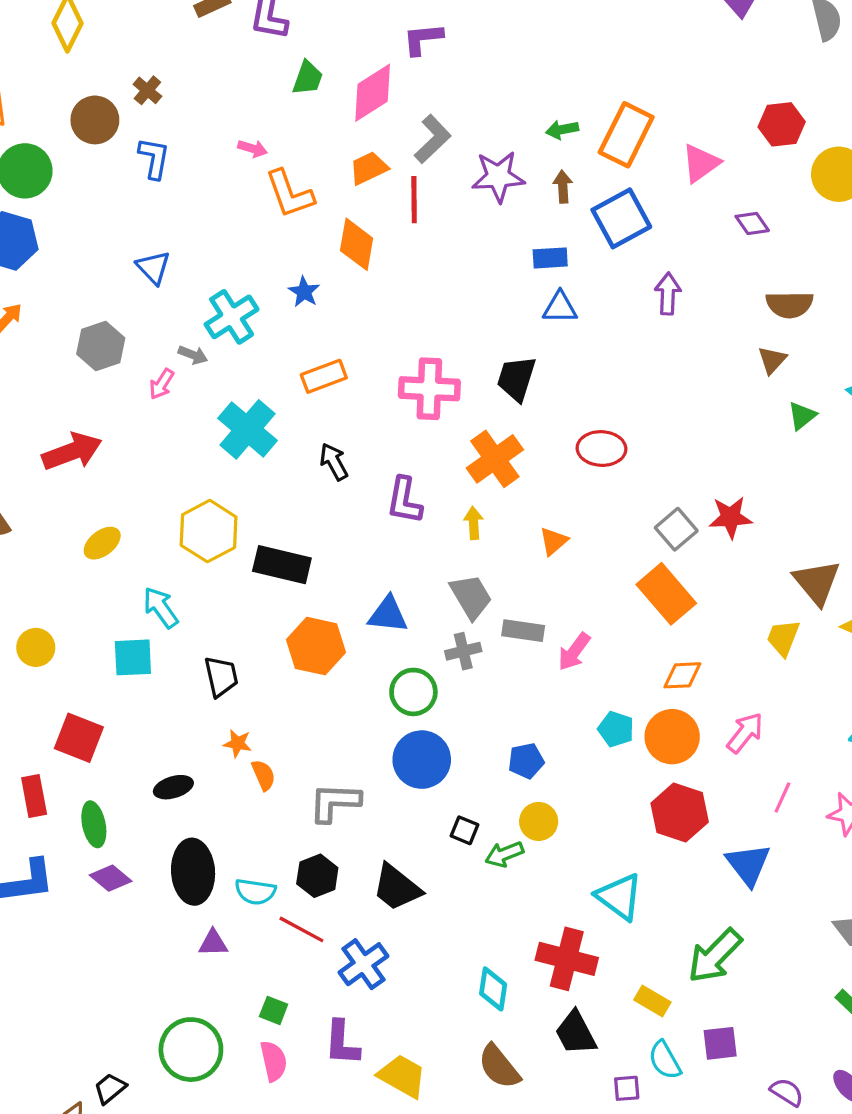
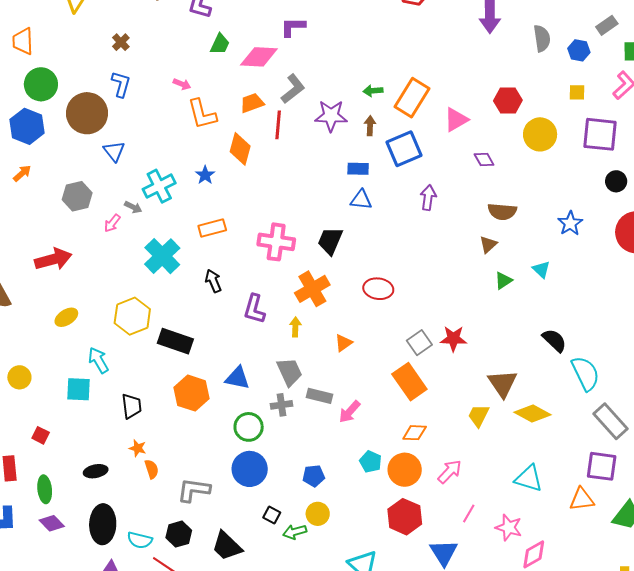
pink diamond: (373, 93) -> (259, 57), turned 30
brown circle: (95, 120) -> (87, 113), moved, size x1.4
red square: (79, 738) -> (41, 435), size x0.6

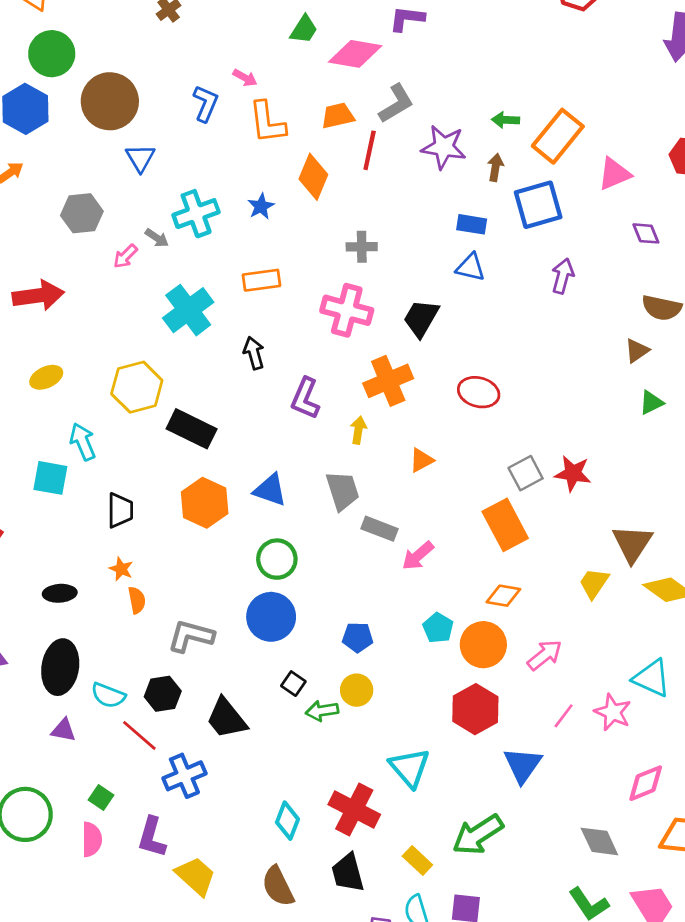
blue L-shape: (121, 84) -> (206, 103), moved
gray cross: (282, 405) -> (362, 247), moved
pink star: (509, 527) -> (613, 712), moved

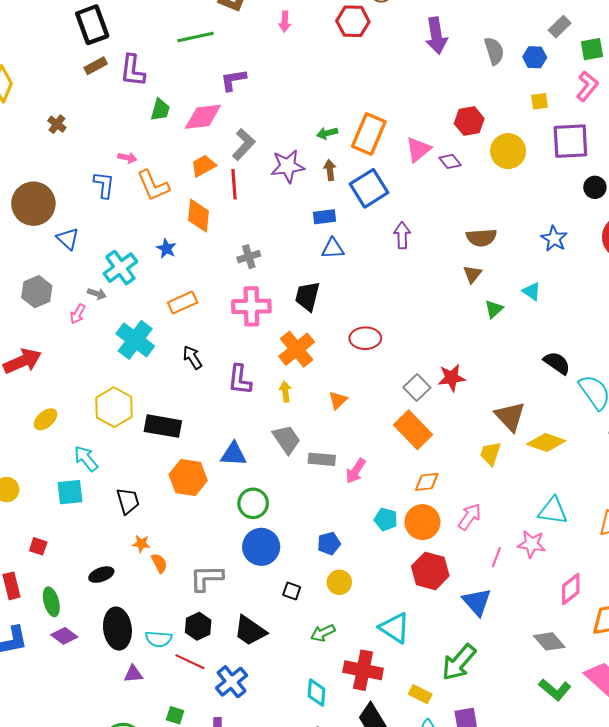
purple diamond: (646, 233) -> (450, 161), moved
green arrow: (322, 711) -> (323, 633), moved

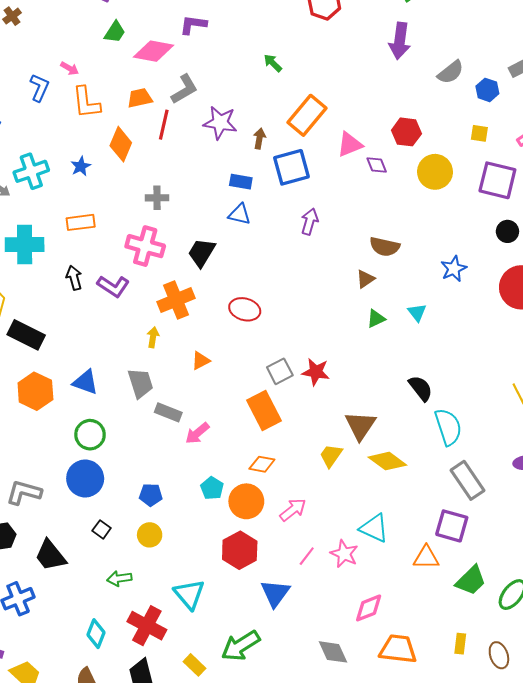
gray semicircle: (494, 51) -> (451, 72), turned 52
green arrow: (327, 133) -> (273, 63), moved, turned 42
cyan cross: (135, 340) -> (25, 245), turned 36
purple L-shape: (240, 380) -> (113, 286), moved, turned -80

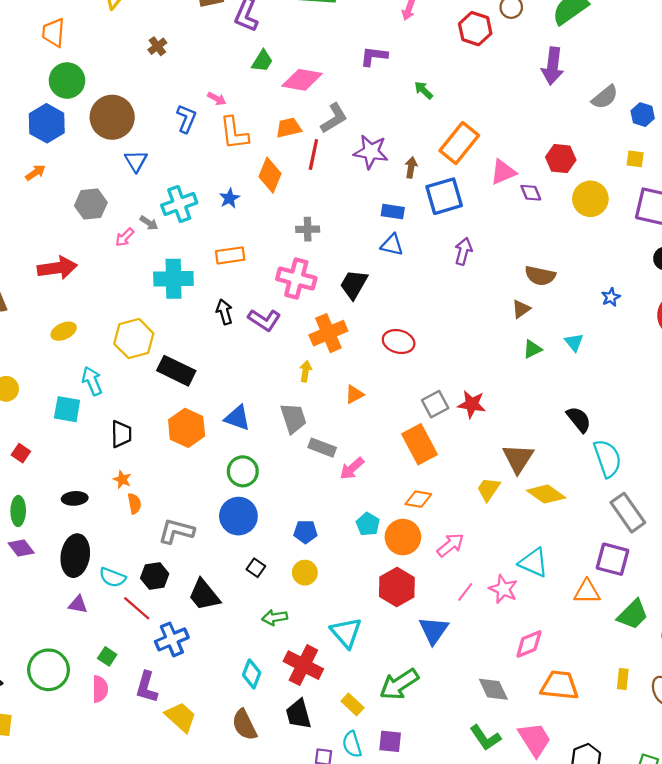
purple L-shape: (193, 25) -> (374, 56), moved
blue star: (454, 269) -> (611, 297), size x0.7

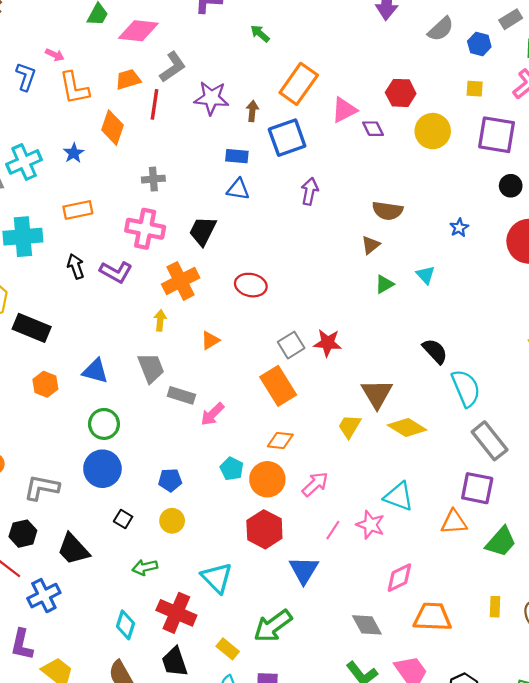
orange hexagon: (187, 428) -> (45, 384), size x0.7

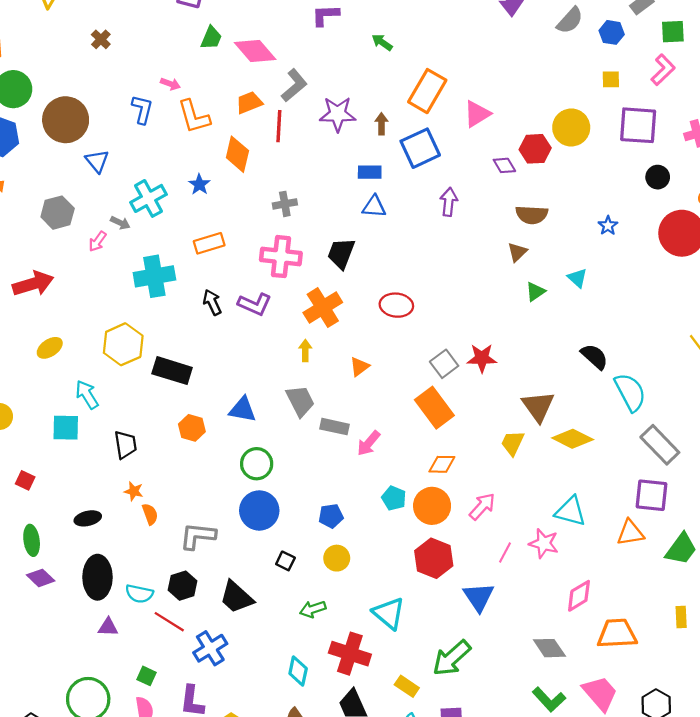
pink diamond: (138, 31) -> (255, 51), turned 48
red hexagon: (401, 93) -> (535, 149), moved
purple diamond: (373, 129) -> (504, 165), moved

